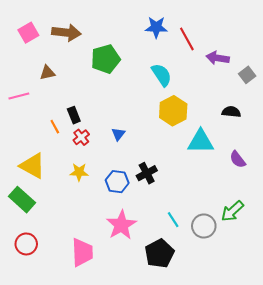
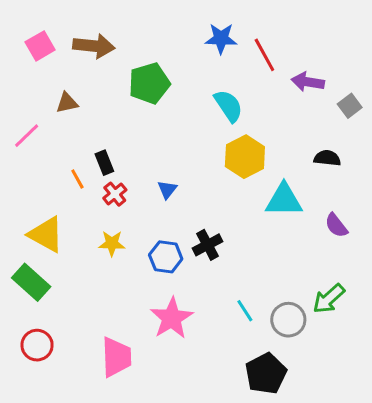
pink line: (19, 96) -> (27, 136), turned -30
black pentagon: (159, 253) -> (266, 374), moved

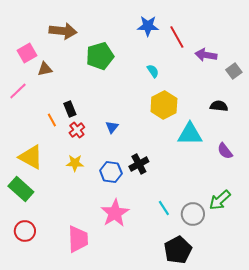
pink square: (40, 46) -> (27, 53), moved
cyan semicircle: (228, 106) -> (153, 71), size x0.6

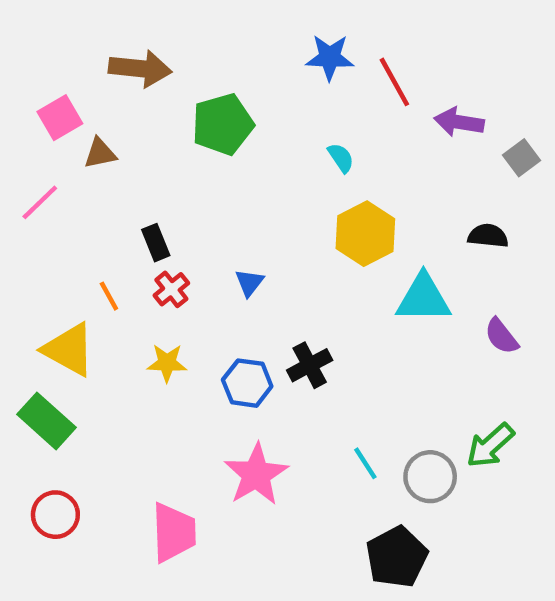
orange line: (52, 120) -> (109, 296), moved

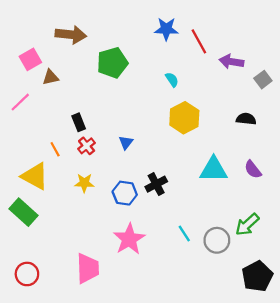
cyan triangle: (423, 298) -> (214, 169), moved
red circle: (55, 515) -> (27, 274), moved
black pentagon: (397, 557) -> (257, 276), moved

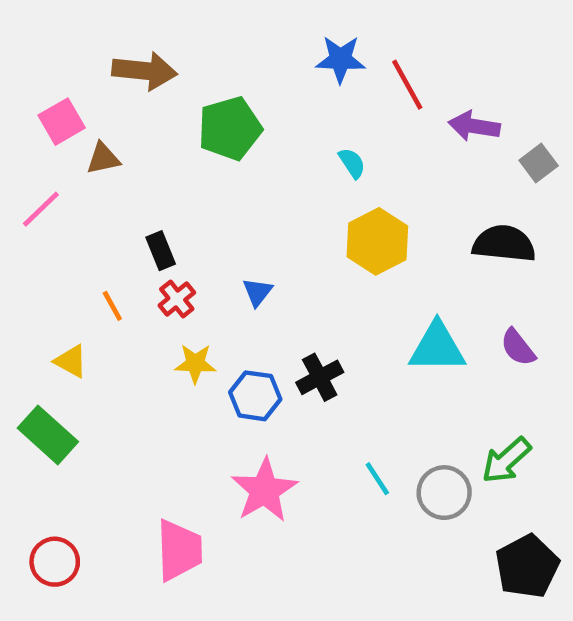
black semicircle: (246, 119) -> (504, 244), size x1.5
yellow triangle: (35, 176) -> (71, 361), size x0.6
yellow star: (84, 183) -> (195, 363), moved

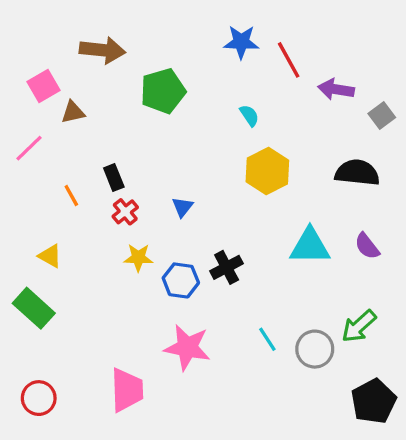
orange line: (112, 306) -> (71, 195), moved
pink star: (264, 490) -> (187, 347), turned -30

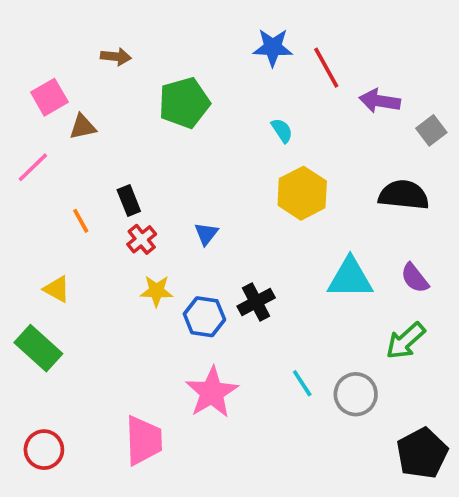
brown arrow: (102, 50) -> (116, 57), size x0.6
green arrow: (359, 326) -> (406, 341), moved
pink star: (187, 347) -> (212, 392), turned 30

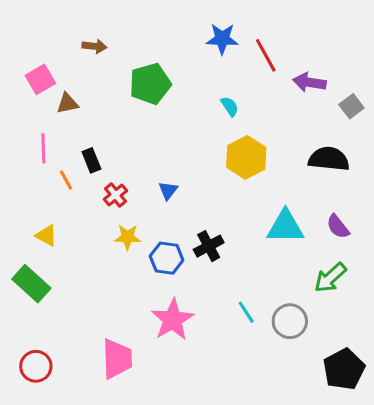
pink line: (33, 167) -> (43, 148), moved, turned -48
black rectangle: (129, 201) -> (91, 160), moved

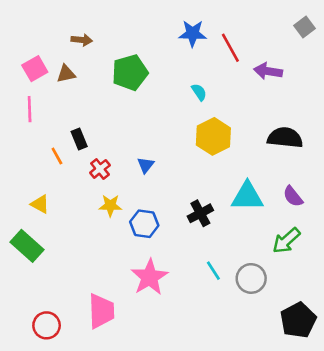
brown triangle: (67, 103) -> (66, 74), moved
gray square: (351, 106) -> (305, 27), moved
pink line: (43, 148) -> (30, 109), moved
black cross: (209, 246) -> (200, 213), moved
red circle: (36, 366) -> (47, 325), moved

